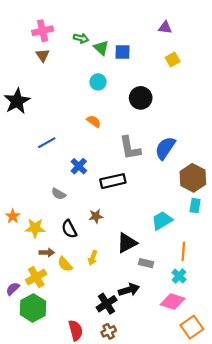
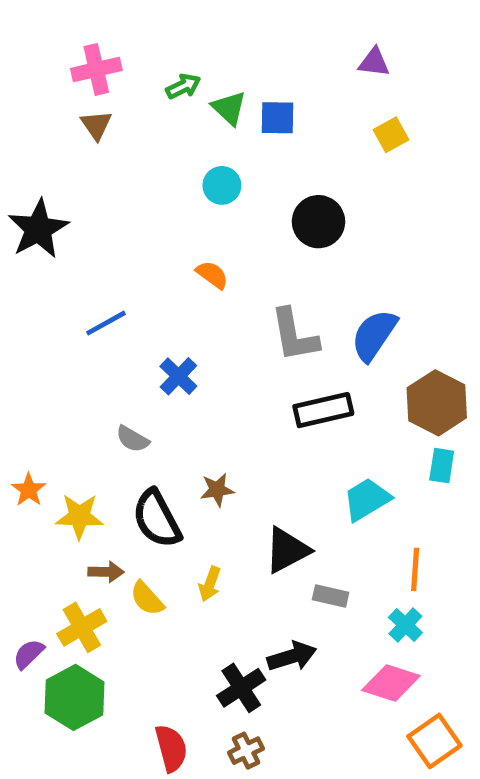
green arrow: (81, 38) -> (183, 86), turned -40
black rectangle: (113, 181) -> (323, 410), moved
black semicircle: (69, 229) -> (157, 519), size x1.4

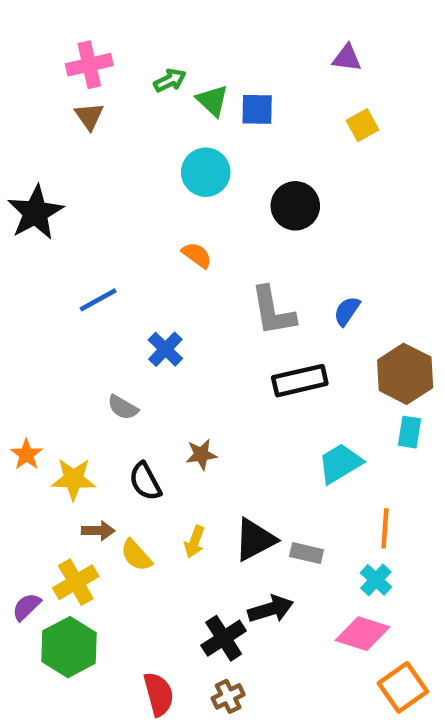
cyan circle: (222, 185) -> (206, 172), size x1.4
blue semicircle: (374, 335) -> (347, 311), size x0.6
black semicircle: (157, 519) -> (145, 481), size x0.7
black triangle: (287, 550) -> (255, 540), moved

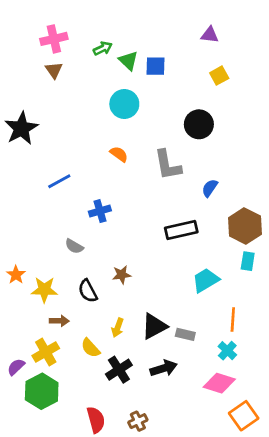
black circle: (295, 206) -> (199, 124), moved
gray L-shape: (273, 311) -> (168, 165), moved
blue cross: (165, 349) -> (100, 211), turned 30
yellow semicircle: (136, 555) -> (90, 348), moved
black cross: (224, 638) -> (119, 370), moved

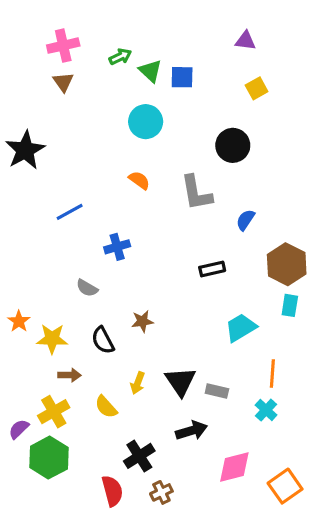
black rectangle: (181, 230) -> (212, 269), size x0.7
black triangle: (154, 326) -> (180, 381), turned -36
black cross: (119, 370) -> (139, 456), moved
pink diamond: (219, 383) -> (234, 467), moved, turned -32

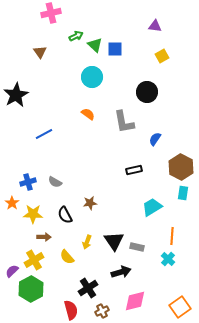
pink cross: (63, 46) -> (51, 13), moved
blue cross: (117, 247) -> (28, 182), moved
pink diamond: (234, 467) -> (135, 301), moved

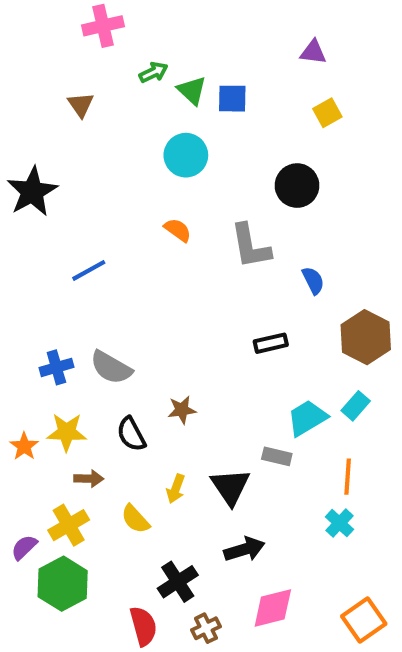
blue semicircle: (155, 139) -> (313, 281), turned 120
gray semicircle: (55, 182) -> (111, 367), size x1.5
cyan rectangle: (183, 193) -> (356, 406), moved, turned 32
orange star: (12, 203) -> (24, 446), moved
gray rectangle: (137, 247) -> (277, 456), moved

